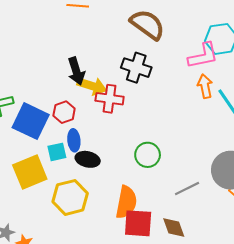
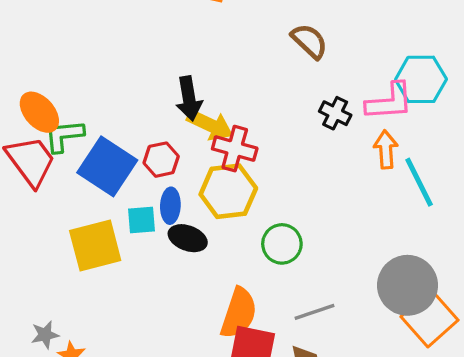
brown semicircle: (147, 24) -> (309, 41), size x0.7
black cross: (136, 68) -> (335, 113), moved, size x0.7
gray line: (187, 188) -> (314, 312), moved
yellow hexagon: (70, 197) -> (228, 191), moved

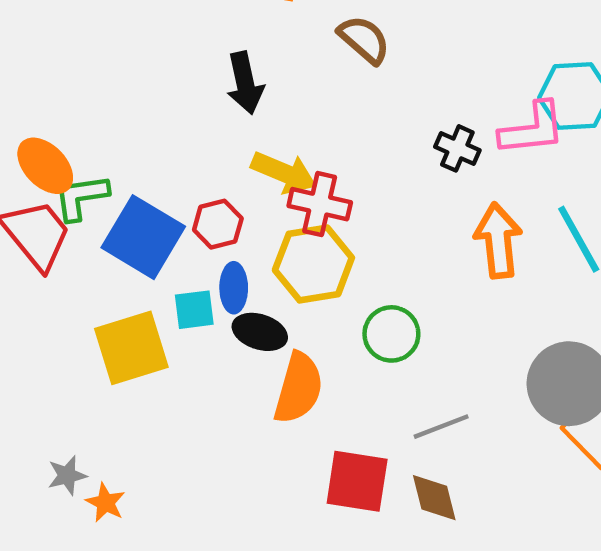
brown semicircle: (309, 41) -> (364, 40), moved
black arrow: (189, 98) -> (245, 83), moved
orange arrow: (386, 149) -> (498, 241), moved, size x1.4
orange semicircle: (239, 313) -> (298, 388), moved

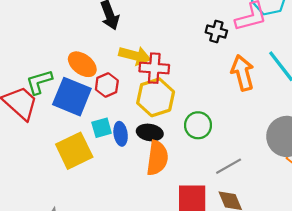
orange ellipse: (45, 166) -> (82, 64), moved
blue ellipse: (234, 288) -> (121, 134), moved
black ellipse: (260, 332) -> (150, 133), moved

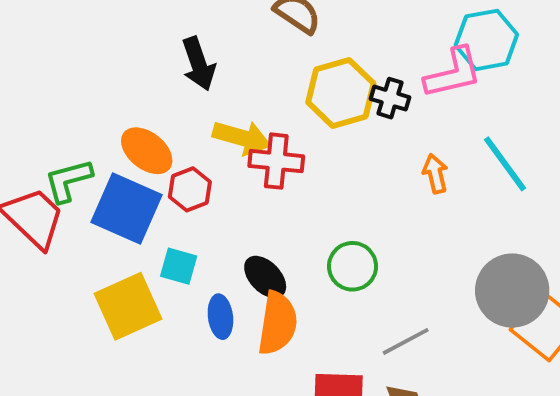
orange arrow: (243, 73) -> (435, 174), size x0.6
yellow hexagon: (156, 97) -> (341, 93), moved
cyan square: (102, 128) -> (179, 266), turned 30
black ellipse: (150, 133) -> (265, 277), turned 35
blue ellipse: (121, 134) -> (220, 317), moved

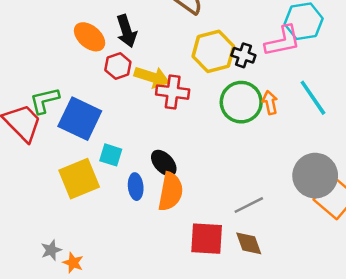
orange ellipse: (147, 151) -> (90, 37), moved
red hexagon: (190, 189) -> (118, 66), moved
green circle: (353, 266) -> (241, 102), moved, size x1.4

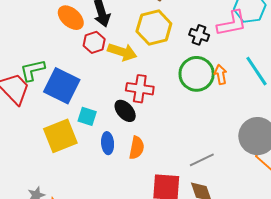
yellow hexagon: (213, 51) -> (154, 27), moved
red cross: (173, 92) -> (140, 89), moved
black ellipse: (164, 163) -> (125, 111), moved
orange semicircle: (171, 192) -> (137, 148), size x0.7

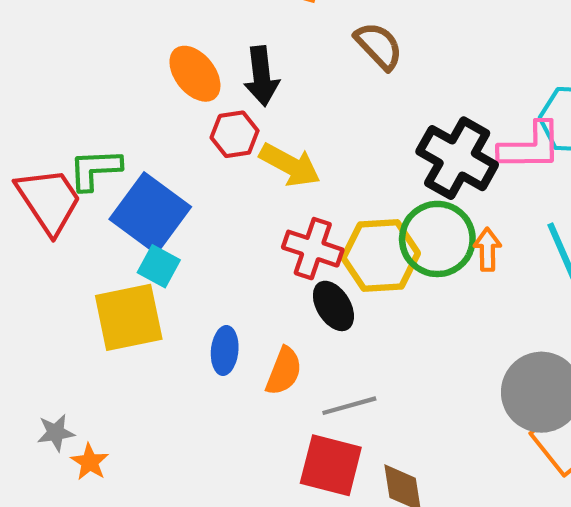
yellow hexagon: (154, 27) -> (381, 255), moved
black cross: (199, 35) -> (457, 158), size x1.8
black ellipse: (125, 111) -> (333, 306), moved
cyan square: (87, 116) -> (159, 266), moved
gray line: (202, 160) -> (349, 406), moved

